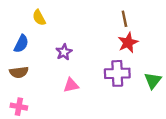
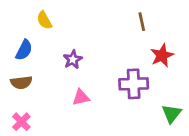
red star: (128, 43) -> (162, 55), moved
green triangle: (153, 80) -> (171, 114), moved
pink cross: (19, 107) -> (21, 122), turned 35

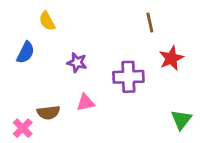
purple star: (73, 59) -> (77, 63), turned -30
brown semicircle: (21, 82) -> (48, 113), moved
purple cross: (134, 84) -> (128, 77), moved

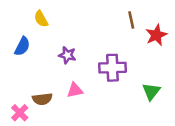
red star: (171, 58) -> (156, 35), moved
green triangle: (181, 120) -> (151, 91), moved

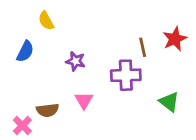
brown line: (131, 20) -> (143, 47), moved
pink triangle: (75, 90) -> (84, 100), turned -48
green triangle: (151, 91) -> (169, 102), turned -30

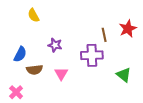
blue semicircle: (25, 51) -> (20, 54), moved
brown semicircle: (48, 110) -> (35, 70), moved

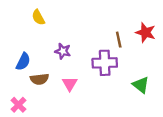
red star: (128, 29) -> (145, 33), turned -30

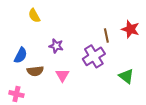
purple cross: (105, 63) -> (94, 56), turned -30
pink cross: (18, 105) -> (16, 94), turned -32

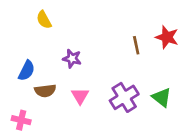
purple cross: (94, 56) -> (124, 97), moved

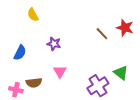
brown line: (136, 45) -> (102, 34), turned -32
brown semicircle: (45, 91) -> (34, 83), moved
purple cross: (124, 97) -> (98, 86), moved

